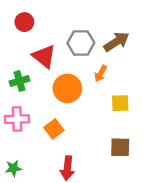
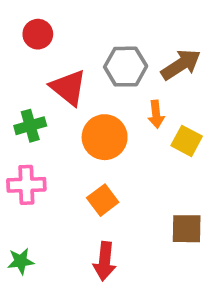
orange arrow: (101, 74) -> (156, 114), turned -35
yellow square: (120, 103) -> (187, 141), moved, turned 30
orange square: (54, 129) -> (103, 200), moved

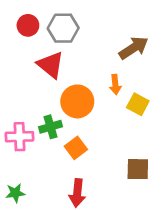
gray hexagon: (126, 67) -> (63, 28), moved
green cross: (30, 126) -> (50, 127), moved

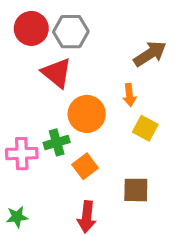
red circle: (28, 25) -> (31, 28), size x1.4
yellow square: (138, 104) -> (145, 128), moved
brown square: (138, 169) -> (136, 190), moved

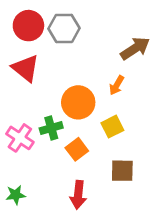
red triangle: (57, 73) -> (26, 68), moved
orange arrow: (129, 95) -> (117, 85), turned 36
yellow square: (145, 128) -> (112, 127), moved, turned 35
pink cross: (22, 154) -> (20, 138), turned 36

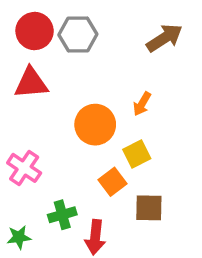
brown arrow: (135, 48) -> (165, 38), moved
red triangle: (26, 68) -> (31, 83), turned -44
green cross: (51, 128) -> (62, 215), moved
orange square: (77, 149) -> (113, 182), moved

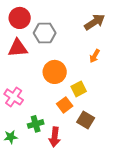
gray hexagon: (78, 34) -> (45, 33), moved
orange arrow: (142, 104) -> (95, 56), moved
brown square: (149, 208) -> (86, 120), turned 30

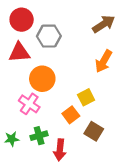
orange arrow: (95, 56) -> (104, 61), size x1.5
orange circle: (55, 72) -> (42, 79), moved
pink cross: (14, 97) -> (29, 104), moved
green star: (11, 137) -> (12, 139), moved

